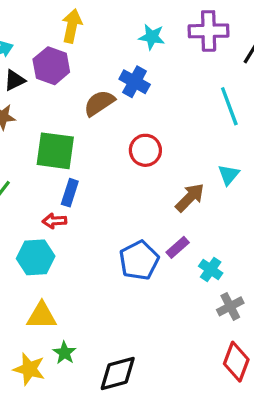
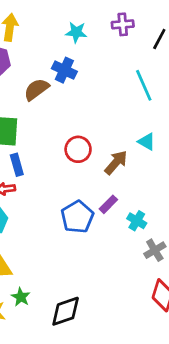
purple cross: (209, 31) -> (123, 24), size x0.7
red circle: (145, 150) -> (78, 149), moved
cyan triangle: (229, 175) -> (147, 142), turned -36
blue rectangle: (70, 193) -> (17, 165), turned -30

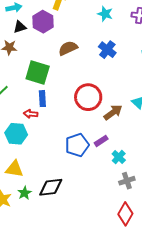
blue cross: (64, 70) -> (107, 50), moved
red circle: (78, 149) -> (88, 97), size x1.4
black diamond: (66, 311) -> (51, 187), moved

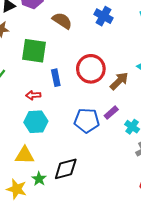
brown semicircle: (68, 48) -> (62, 21), turned 66
blue rectangle: (42, 99) -> (56, 78), moved
cyan hexagon: (16, 134) -> (36, 122), moved
blue pentagon: (77, 145) -> (87, 121), turned 30

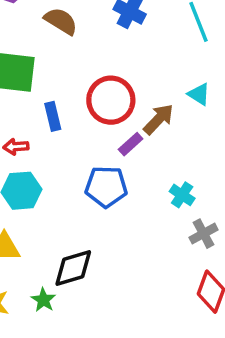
purple rectangle: (111, 113) -> (131, 144), moved
green star: (39, 179) -> (43, 300), moved

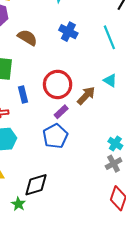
purple rectangle: (131, 144) -> (61, 112), moved
blue pentagon: (106, 187) -> (55, 136), turned -30
cyan cross: (182, 195) -> (115, 144), moved

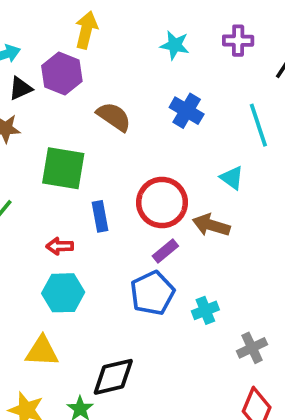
cyan triangle: (110, 80) -> (232, 178), moved
brown arrow: (86, 96) -> (211, 225), turned -120
cyan cross: (115, 144) -> (205, 310), moved, turned 32

